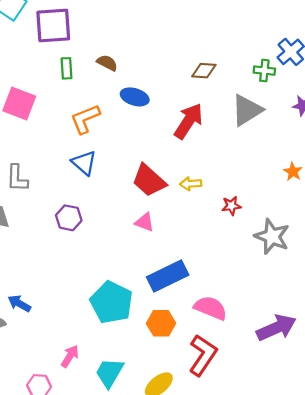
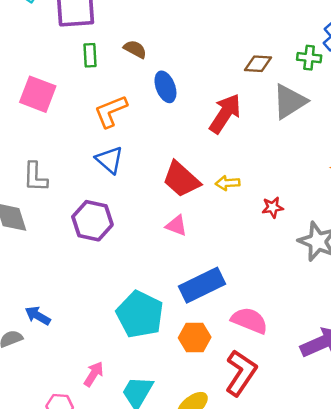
brown diamond: (204, 71) -> (258, 64), moved
blue ellipse: (135, 97) -> (165, 87), turned 52
purple hexagon: (69, 218) -> (92, 221), size x1.4

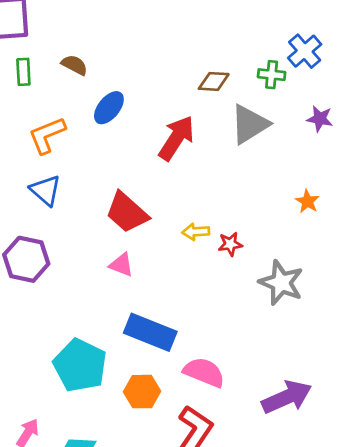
blue ellipse: (165, 87) -> (109, 108), turned 60
yellow arrow: (228, 183) -> (196, 232), moved
blue rectangle: (202, 285) -> (150, 332), turned 48

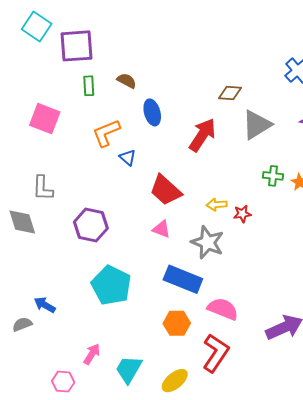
green cross: (272, 75) -> (273, 176), moved
blue ellipse: (109, 108) -> (152, 112), turned -55
blue triangle: (46, 190) -> (128, 157), moved, size x0.7
gray star: (281, 283) -> (207, 242), moved
cyan pentagon: (80, 365) -> (111, 285), moved

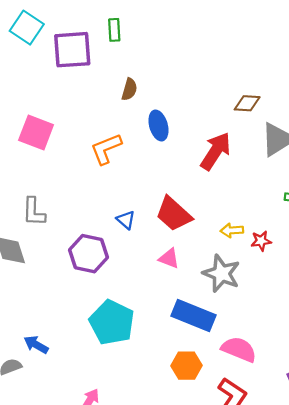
brown semicircle: (127, 81) -> (129, 89), turned 78
green rectangle: (89, 86) -> (114, 30), moved
blue triangle: (128, 157) -> (126, 220), moved

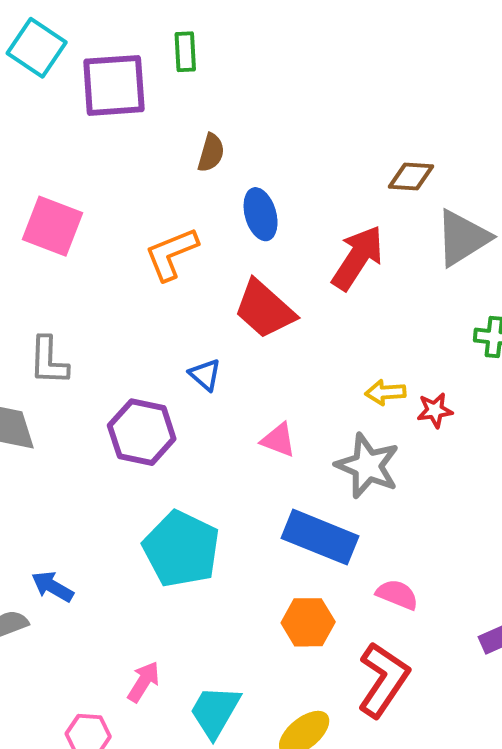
red trapezoid: (174, 214) -> (264, 309), moved
pink semicircle: (239, 349) -> (397, 595), size x0.7

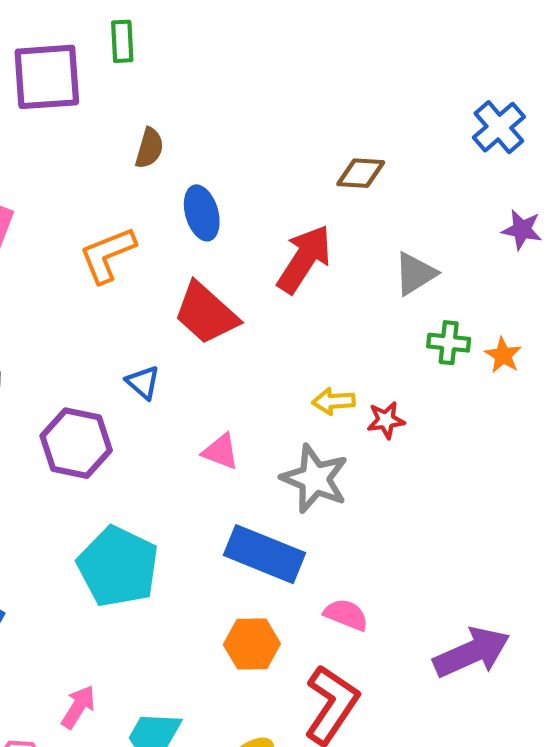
gray triangle: (463, 238) -> (415, 274), moved, size x0.7

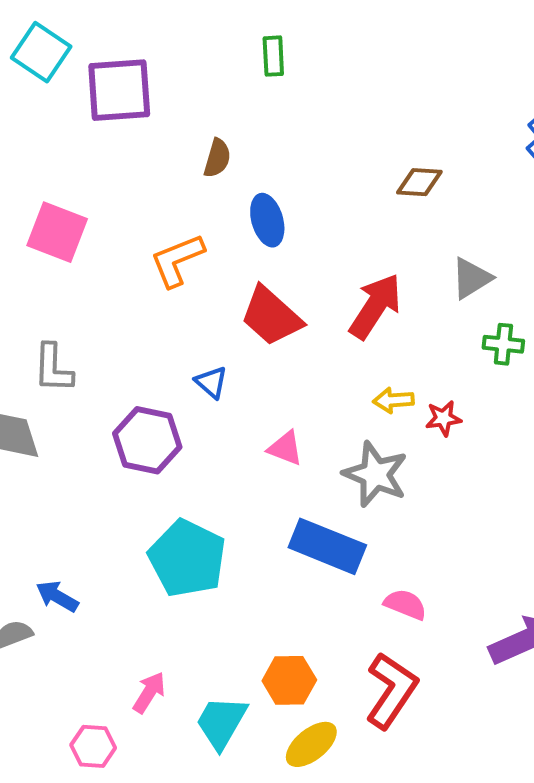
green rectangle: (122, 41) -> (273, 56), moved
red arrow: (304, 259) -> (375, 306), moved
orange hexagon: (252, 644) -> (289, 680), moved

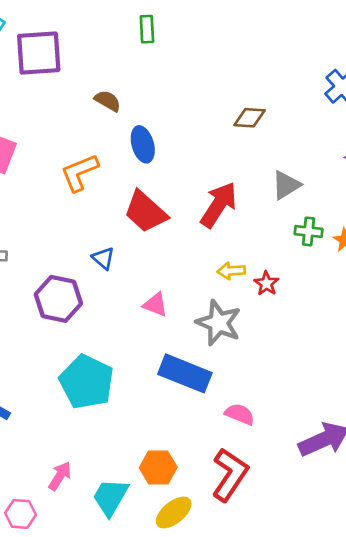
brown semicircle: (217, 158) -> (108, 101), turned -76
red star: (443, 418) -> (266, 283), turned -30

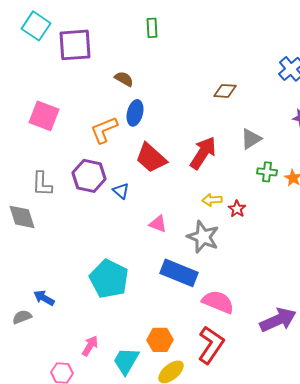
blue ellipse: (143, 144) -> (135, 113), moved, turned 30
purple hexagon: (58, 299) -> (89, 176), moved
pink semicircle: (240, 414) -> (218, 302), size x1.5

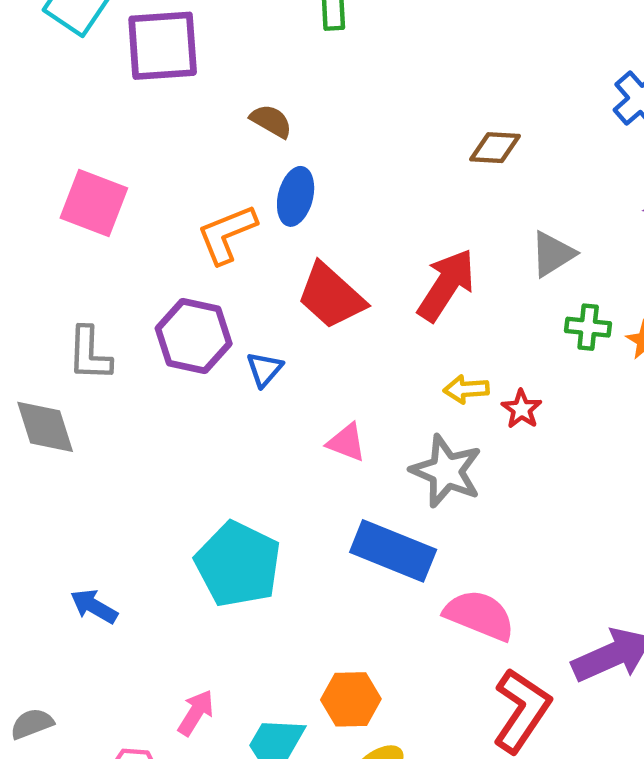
blue triangle: (121, 191) -> (265, 369), turned 30
gray semicircle: (22, 317) -> (32, 724), moved
red L-shape: (211, 345) -> (522, 710), moved

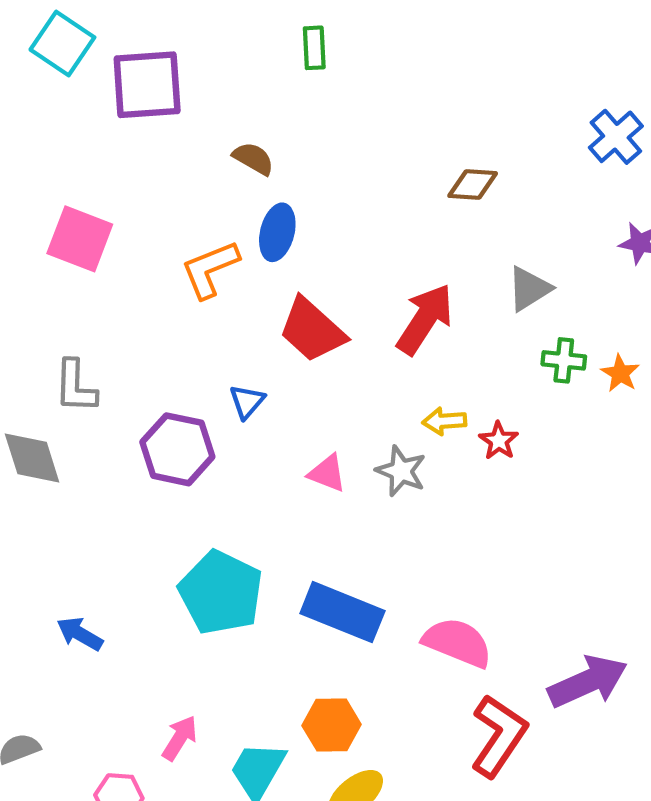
purple hexagon: (194, 336) -> (177, 449), moved
gray star: (446, 471) -> (401, 471), moved, size x0.7
blue rectangle: (393, 551) -> (342, 612), moved

